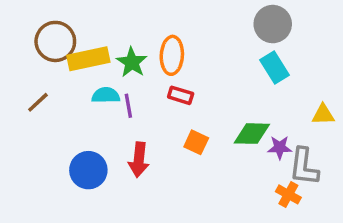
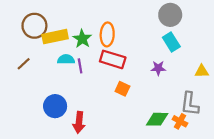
red rectangle: (181, 95) -> (113, 59), size x1.6
green diamond: (252, 134) -> (157, 119), moved
purple star: (280, 148) -> (158, 68), moved
red arrow: (139, 160) -> (79, 122), moved

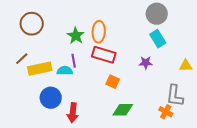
yellow rectangle: (55, 37) -> (40, 69), moved
cyan semicircle: (66, 59) -> (65, 71), moved
green diamond: (157, 119) -> (123, 110), moved

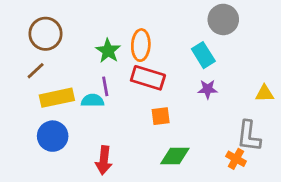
cyan rectangle: (158, 39) -> (203, 55), moved
brown line: (22, 59) -> (36, 71), moved
orange square: (113, 82) -> (161, 116), turned -32
blue circle: (51, 98) -> (53, 136), moved

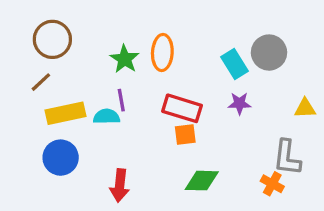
gray circle: (223, 19) -> (269, 53), moved
red rectangle: (148, 78) -> (182, 108), moved

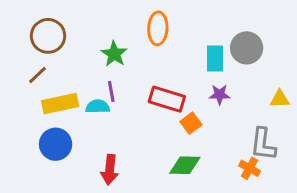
orange ellipse: (162, 53) -> (158, 28), moved
cyan rectangle: (235, 64) -> (215, 58), turned 32
orange square: (185, 135) -> (191, 123), moved, turned -30

